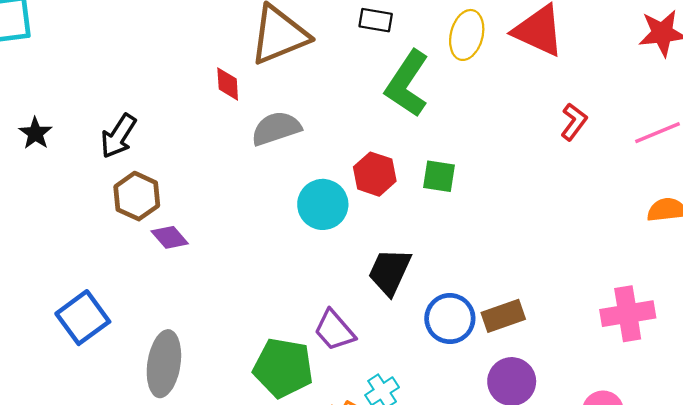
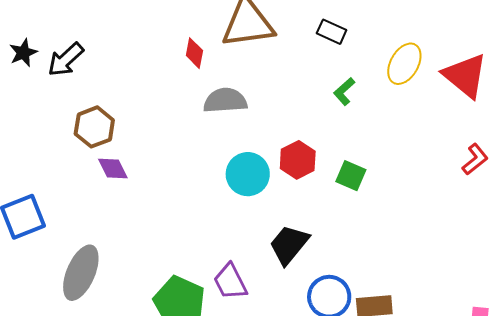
green L-shape: (407, 84) -> (344, 91), size x0.5
black arrow: (118, 136) -> (66, 60), moved

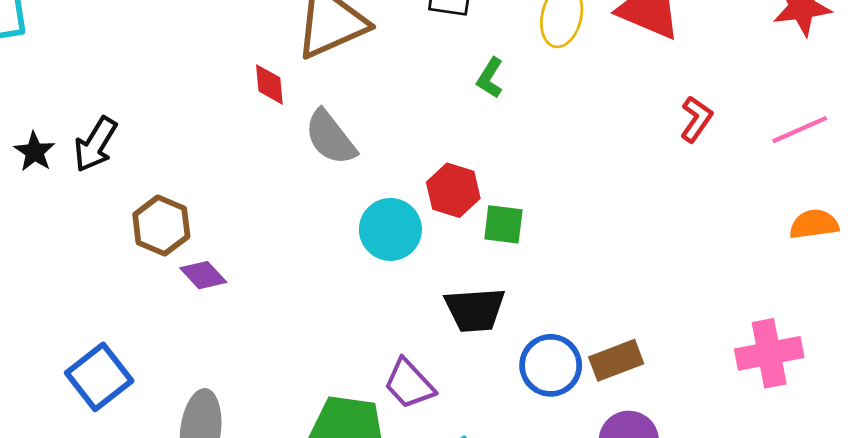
gray semicircle: (225, 101) -> (330, 137), turned -108
green square: (351, 176) -> (503, 224), moved
black trapezoid: (289, 245) -> (475, 310), turned -117

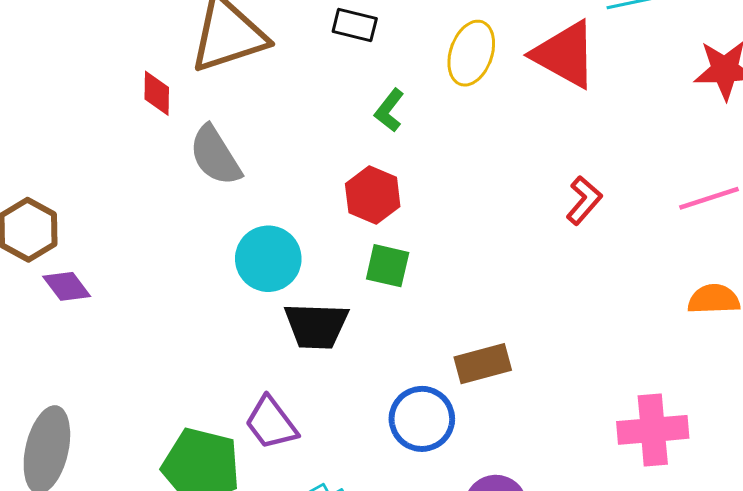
red L-shape: (696, 119) -> (584, 200), moved
red hexagon: (453, 190) -> (373, 195), moved
black trapezoid: (475, 310) -> (316, 326), moved
brown rectangle: (616, 360) -> (483, 364), moved

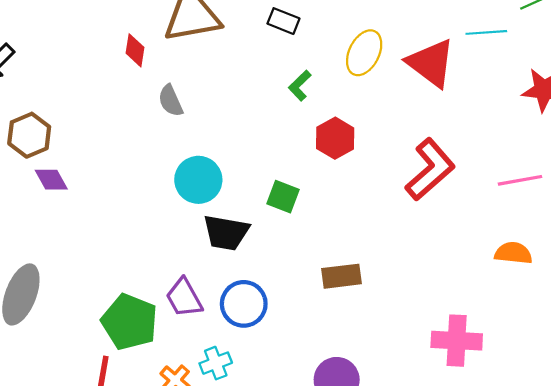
gray semicircle: (215, 156) -> (171, 101), size x0.7
red hexagon: (373, 195) -> (335, 138), moved
red L-shape: (584, 200) -> (430, 169), size x1.8
blue circle: (422, 419) -> (244, 304), moved

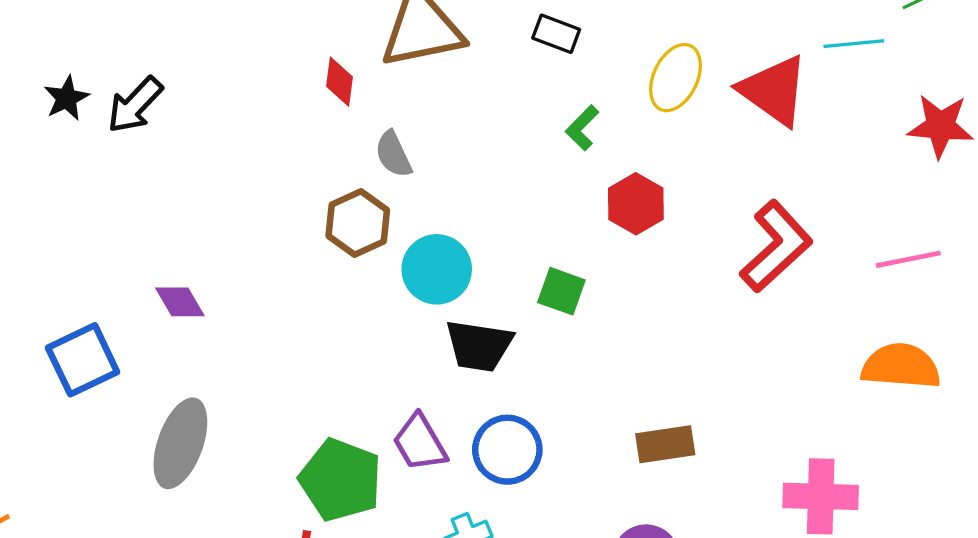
brown hexagon: (29, 135) -> (358, 223), moved
purple diamond: (51, 180) -> (180, 302), moved
orange semicircle: (513, 253) -> (901, 366), size x1.4
brown rectangle: (341, 276) -> (665, 444), moved

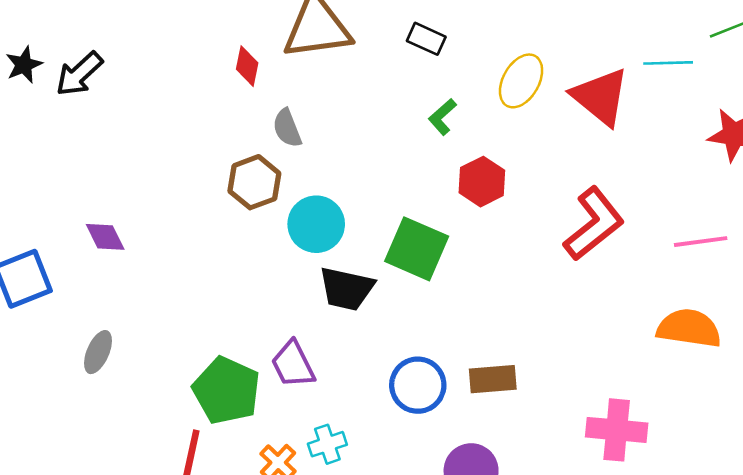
green square: (561, 291) -> (417, 249), size x1.6
gray ellipse: (180, 443) -> (98, 352), size x0.6
blue circle: (507, 450) -> (418, 385), moved

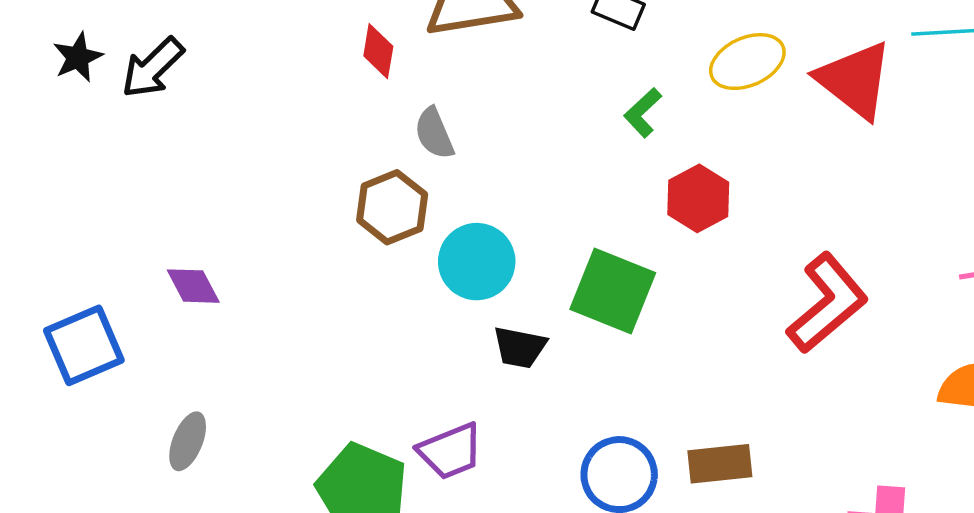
yellow ellipse: (521, 81) -> (747, 62), turned 38
red L-shape: (594, 224) -> (827, 303), moved
black trapezoid: (346, 289) -> (520, 347), size x0.7
purple trapezoid: (293, 364) -> (450, 451), turned -84

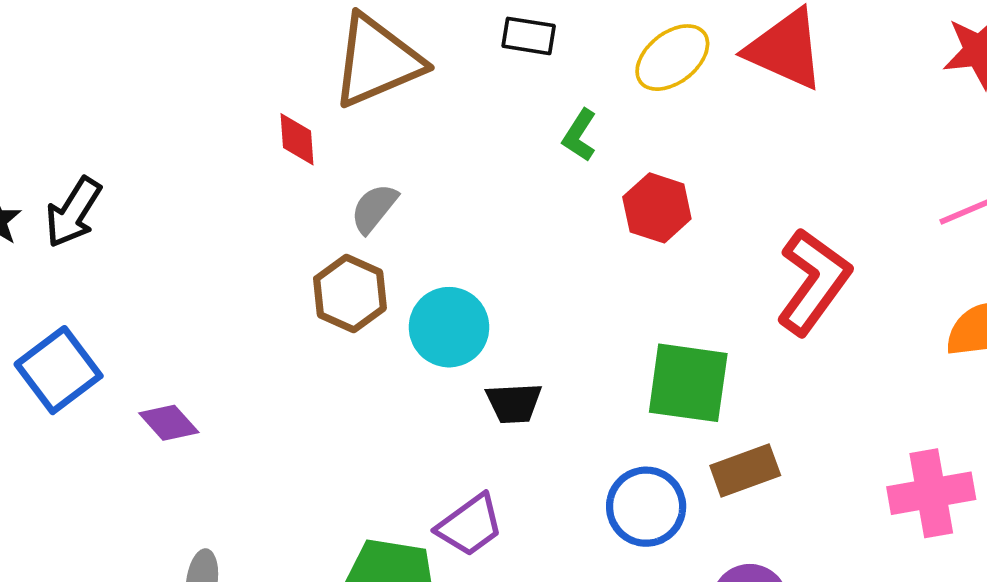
gray semicircle: (434, 133) -> (374, 208), turned 76
green square: (613, 291) -> (688, 383), moved
blue square: (84, 345) -> (59, 370), moved

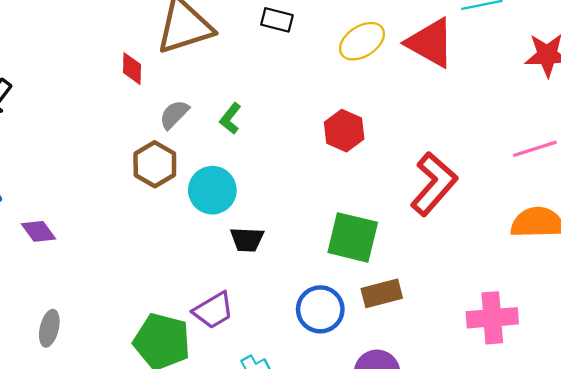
green L-shape: (579, 135) -> (230, 118), moved

